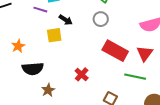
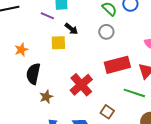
red rectangle: (115, 51) -> (117, 65), turned -50
black semicircle: (33, 69) -> (33, 74), turned 100
red cross: (82, 74) -> (81, 85), size x1.6

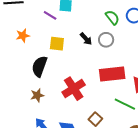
black arrow: (71, 29) -> (86, 39), moved
orange star: (21, 50) -> (23, 36), moved
black semicircle: (33, 74) -> (39, 66), moved

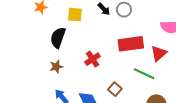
red cross: (74, 89) -> (93, 59), size x0.7

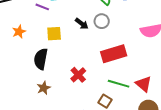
red triangle: (159, 53) -> (144, 84), moved, turned -30
green line: (144, 74) -> (119, 84), moved

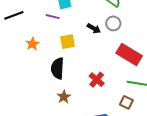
red rectangle: (114, 54) -> (129, 54), turned 55

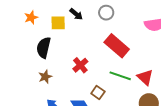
black arrow: (94, 28) -> (76, 14), moved
orange star: (32, 44) -> (31, 17), moved
brown square: (126, 102) -> (98, 92), moved

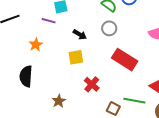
yellow square: (58, 23) -> (76, 57), moved
black semicircle: (44, 48) -> (26, 76), moved
green line: (120, 76) -> (134, 101), moved

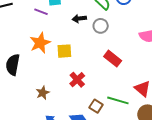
black arrow: (80, 34) -> (79, 19), moved, turned 136
orange star: (36, 45) -> (40, 43), moved, size x1.5
red rectangle: (125, 60) -> (113, 59), size x0.7

